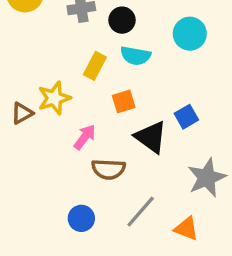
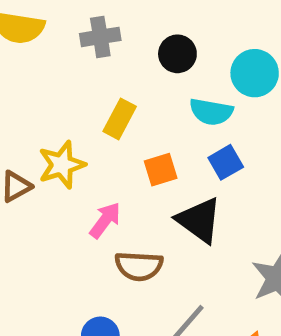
black circle: (122, 20) -> (177, 54), moved
cyan semicircle: (136, 56) -> (211, 112), moved
blue square: (186, 117) -> (226, 162), moved

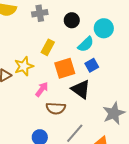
cyan semicircle: (211, 112) -> (86, 44), turned -54
orange square: (161, 170) -> (65, 68), size x1.5

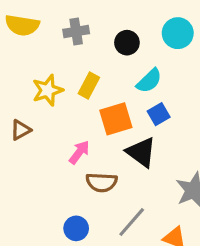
cyan circle: (104, 28) -> (178, 33), moved
yellow star: (24, 66) -> (48, 90), moved

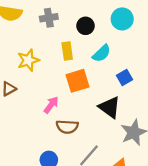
yellow rectangle: (89, 86) -> (67, 51), moved, turned -36
blue square: (159, 114) -> (124, 77), moved
black triangle: (141, 152) -> (110, 107), moved

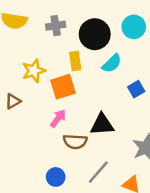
black circle: (86, 26) -> (95, 34), size x1.6
orange square: (77, 81) -> (63, 87), moved
black triangle: (110, 107) -> (102, 125), moved, turned -40

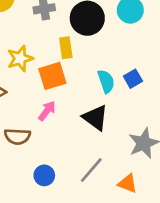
cyan semicircle: (112, 63) -> (106, 81), moved, turned -65
black triangle: (102, 125) -> (95, 118), turned 40
brown semicircle: (75, 142) -> (17, 136), moved

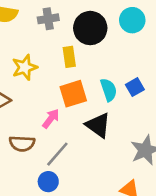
orange square: (52, 76) -> (73, 94), moved
gray line: (91, 170) -> (57, 154), moved

